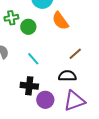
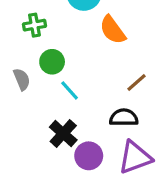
green circle: (28, 27) -> (52, 62), moved
black cross: (29, 86) -> (63, 133), turned 36

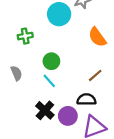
orange semicircle: (113, 30) -> (97, 37), moved
green circle: (52, 62) -> (51, 61), moved
purple circle: (89, 156) -> (68, 116), moved

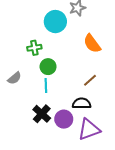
green cross: (25, 36) -> (34, 48), moved
gray semicircle: (16, 73) -> (14, 78), turned 72
cyan line: (49, 81) -> (46, 86), turned 40

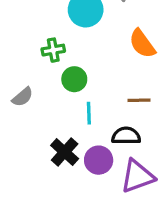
brown line: (90, 80) -> (139, 100), turned 40
cyan line: (46, 86) -> (89, 113), moved

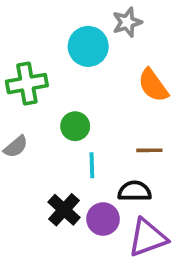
green cross: (53, 50) -> (27, 84), moved, size x1.5

